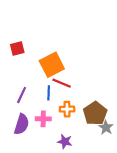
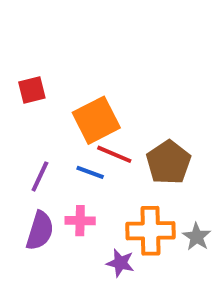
blue line: (49, 93) -> (90, 172), turned -72
orange cross: (67, 109) -> (150, 231), moved, size x1.6
brown pentagon: (95, 113) -> (169, 162), moved

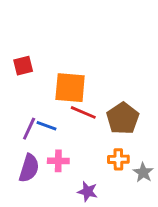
orange square: (96, 120) -> (70, 88), turned 32
blue line: (90, 172) -> (47, 126), moved
orange cross: (150, 231) -> (118, 159), moved, size x0.6

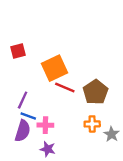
orange square: (70, 88) -> (55, 68), turned -30
blue line: (47, 126) -> (28, 116), moved
purple star: (88, 192) -> (48, 149), moved

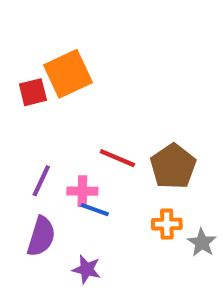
orange square: (55, 68) -> (68, 74), moved
blue line: (28, 116) -> (95, 210), moved
pink cross: (45, 125) -> (82, 191), moved

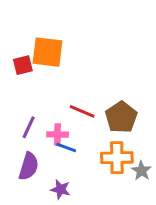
orange square: (68, 74) -> (47, 52), turned 32
orange cross: (167, 224) -> (117, 158), size x1.5

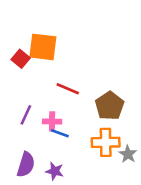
red square: (23, 65) -> (21, 59), turned -36
red line: (82, 111) -> (68, 89), moved
purple semicircle: (29, 166) -> (26, 165), moved

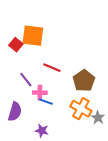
purple line: (26, 115) -> (26, 80), moved, turned -63
orange cross: (106, 142) -> (81, 109), turned 30
purple semicircle: (26, 165) -> (15, 112), moved

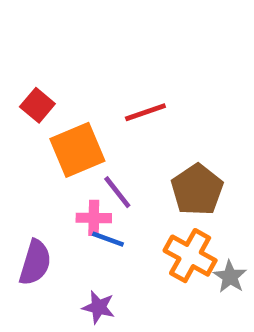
orange square: (33, 36) -> (77, 150), moved, turned -30
red line: (52, 68) -> (145, 112), moved, turned -42
purple line: (26, 80) -> (117, 192), moved

